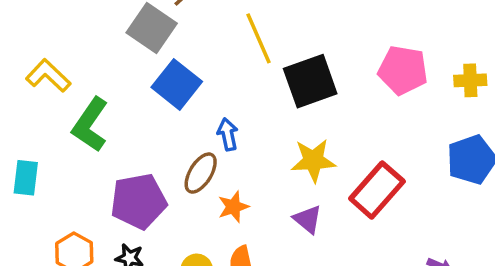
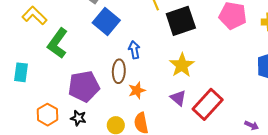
yellow star: (313, 161) -> (182, 65), turned -30
brown ellipse: (201, 173) -> (119, 71), turned -30
red rectangle: (377, 190) -> (208, 104), moved

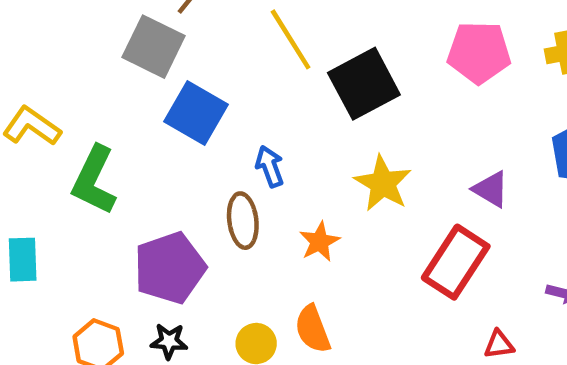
orange star: (137, 90) -> (319, 242), moved
purple triangle: (178, 98) -> (491, 189), moved

